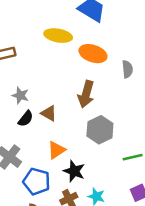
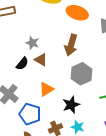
gray star: (20, 95) -> (32, 43), moved
black star: (74, 171) -> (71, 105), moved, turned 30

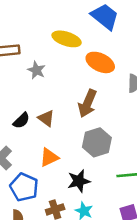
gray star: (32, 43) -> (36, 70), moved

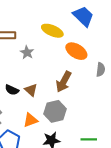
black semicircle: (21, 121) -> (12, 90), turned 64
gray hexagon: (97, 142) -> (55, 111), moved

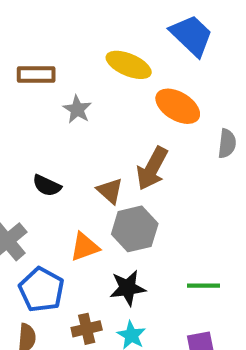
brown triangle: (31, 90) -> (110, 191), moved

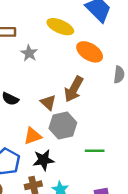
green line: (203, 286) -> (95, 151), moved
black star: (128, 288) -> (44, 160), moved

